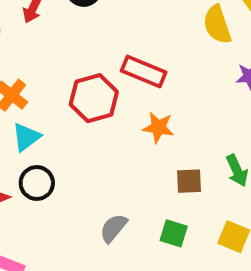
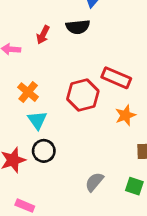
orange star: (158, 127) -> (125, 115), turned -30
cyan triangle: (26, 137) -> (37, 120), turned -30

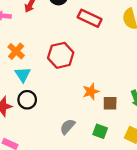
red rectangle: (116, 78) -> (90, 18), moved
orange star: (125, 115) -> (91, 92), moved

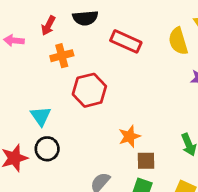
orange cross: (16, 51) -> (62, 56), moved, turned 35
brown square: (110, 103) -> (146, 161), moved

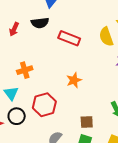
orange cross: (62, 56) -> (25, 70), moved
red hexagon: (89, 90) -> (44, 105), moved
orange star: (129, 136) -> (74, 80), moved

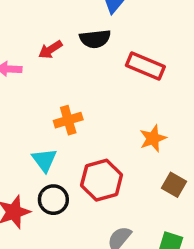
red arrow: (14, 29) -> (50, 50), turned 32
brown square: (87, 122) -> (174, 185), moved, turned 32

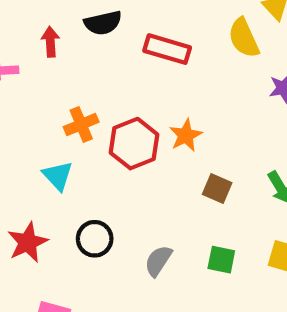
red arrow: (50, 50) -> (50, 42), turned 125
red hexagon: (102, 180) -> (134, 144), moved
black circle: (53, 200) -> (95, 239), moved

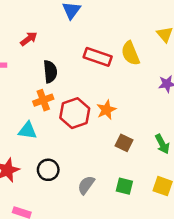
black semicircle: (103, 23) -> (50, 72), moved, turned -85
yellow semicircle: (244, 38) -> (130, 53), moved
red arrow: (50, 42) -> (29, 39), moved, turned 54
cyan triangle: (58, 176) -> (28, 131), turned -42

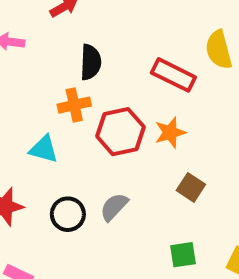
red rectangle: (98, 57) -> (173, 75), moved
gray semicircle: (86, 185) -> (114, 207), moved
green square: (124, 186) -> (183, 255), turned -30

